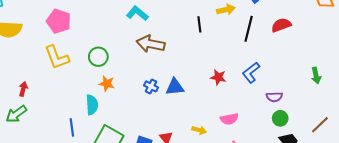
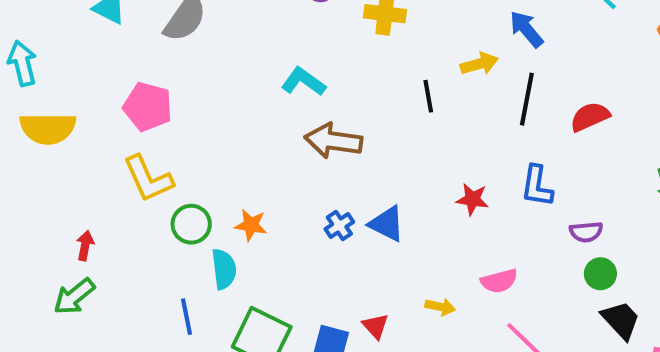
red semicircle: (281, 25) -> (590, 117), moved
green circle: (98, 57) -> (191, 224), moved
blue L-shape: (251, 73) -> (537, 186), turned -40
blue cross: (151, 86) -> (339, 225), turned 32
blue triangle: (175, 87) -> (387, 224), turned 36

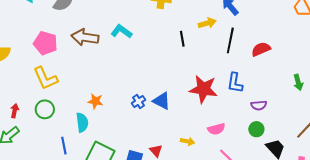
brown arrow: (333, 141) -> (85, 37), moved
red star: (472, 199) -> (203, 89), size x1.8
green circle: (191, 224) -> (45, 109), moved
green circle: (600, 274) -> (256, 129), moved

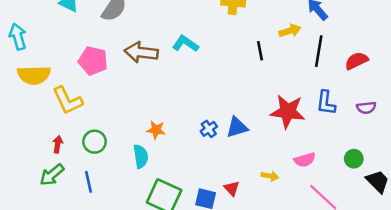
yellow L-shape: (46, 78) -> (67, 100), moved
blue triangle: (162, 101) -> (237, 127), turned -42
purple semicircle: (259, 105) -> (366, 108), moved
blue line: (64, 146) -> (88, 182), moved

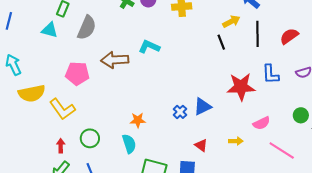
black line: (260, 51) -> (221, 42), moved
red triangle: (232, 188) -> (201, 145), moved

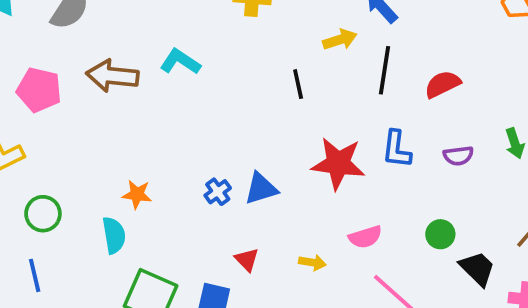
black line: (221, 42) -> (298, 84), moved

